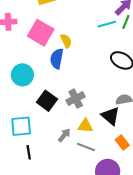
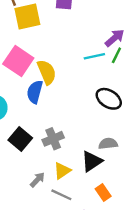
yellow semicircle: (66, 41) -> (47, 72), size x1.5
black triangle: (110, 116) -> (92, 161), turned 42
yellow triangle: (85, 126) -> (62, 171), turned -42

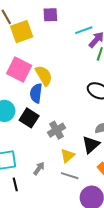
cyan line: (94, 56) -> (84, 30), moved
black square: (20, 139) -> (29, 118), moved
gray arrow: (37, 180) -> (39, 168), moved

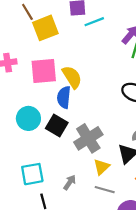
cyan line: (84, 30) -> (94, 22), moved
pink square: (19, 69) -> (44, 71), turned -30
gray cross: (57, 130) -> (88, 138), size x1.4

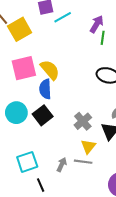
black square: (57, 126) -> (43, 115), turned 30
gray cross: (88, 138) -> (83, 121), moved, size x0.7
gray line: (105, 190) -> (83, 162), moved

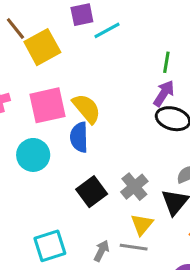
purple arrow: (97, 24) -> (164, 93), moved
cyan circle: (16, 113) -> (33, 155), moved
black square: (43, 115) -> (92, 192), moved

